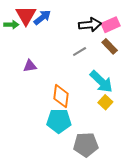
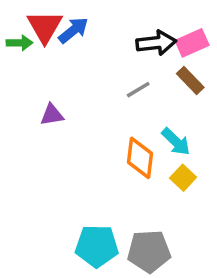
cyan arrow: (101, 82) -> (176, 142), size x0.7
orange diamond: (61, 96) -> (140, 158), moved
cyan pentagon: (59, 121) -> (97, 246), moved

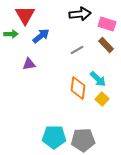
blue arrow: (73, 30) -> (41, 36), moved
green arrow: (20, 43) -> (11, 34), moved
black arrow: (156, 43) -> (80, 14), moved
pink rectangle: (192, 43) -> (107, 24), turned 42

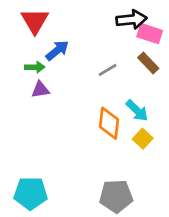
black arrow: (80, 14) -> (131, 20), moved
green arrow: (11, 34) -> (35, 67), moved
cyan pentagon: (54, 137) -> (31, 193), moved

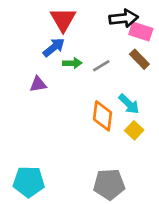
red triangle: (35, 21) -> (63, 20), moved
green arrow: (35, 67) -> (72, 63), moved

